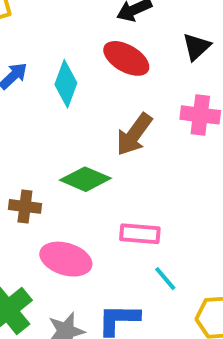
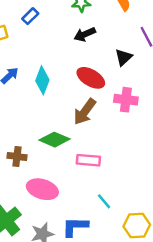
red ellipse: (126, 58) -> (91, 78), moved
pink rectangle: (140, 234) -> (88, 160), moved

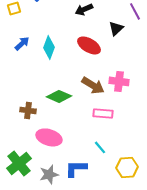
pink cross: (126, 100) -> (119, 81), moved
brown arrow: (85, 112) -> (93, 85), moved, turned -95
pink rectangle: (88, 160) -> (103, 113), moved

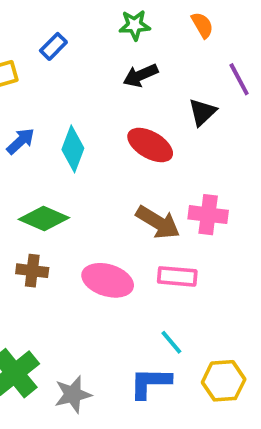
green diamond: (59, 96) -> (44, 218), moved
pink ellipse: (49, 137) -> (108, 280), moved
blue L-shape: (76, 168) -> (150, 383), moved

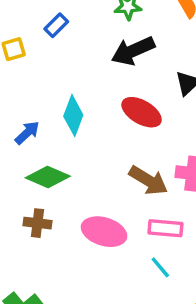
black arrow: (140, 75) -> (133, 51), size x1.4
blue arrow: (21, 141) -> (27, 133), moved
cyan line: (171, 342) -> (160, 267), moved

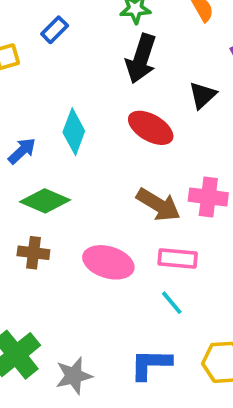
black arrow: (133, 51) -> (141, 59), turned -48

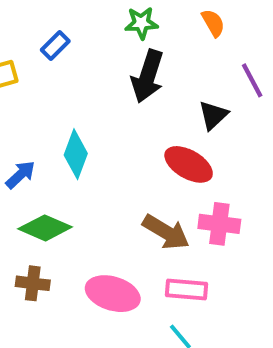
red ellipse: (151, 128) -> (189, 164), moved

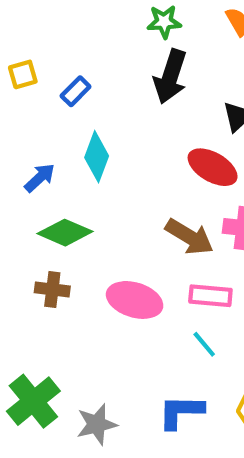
blue rectangle: (55, 45) -> (76, 91), moved

